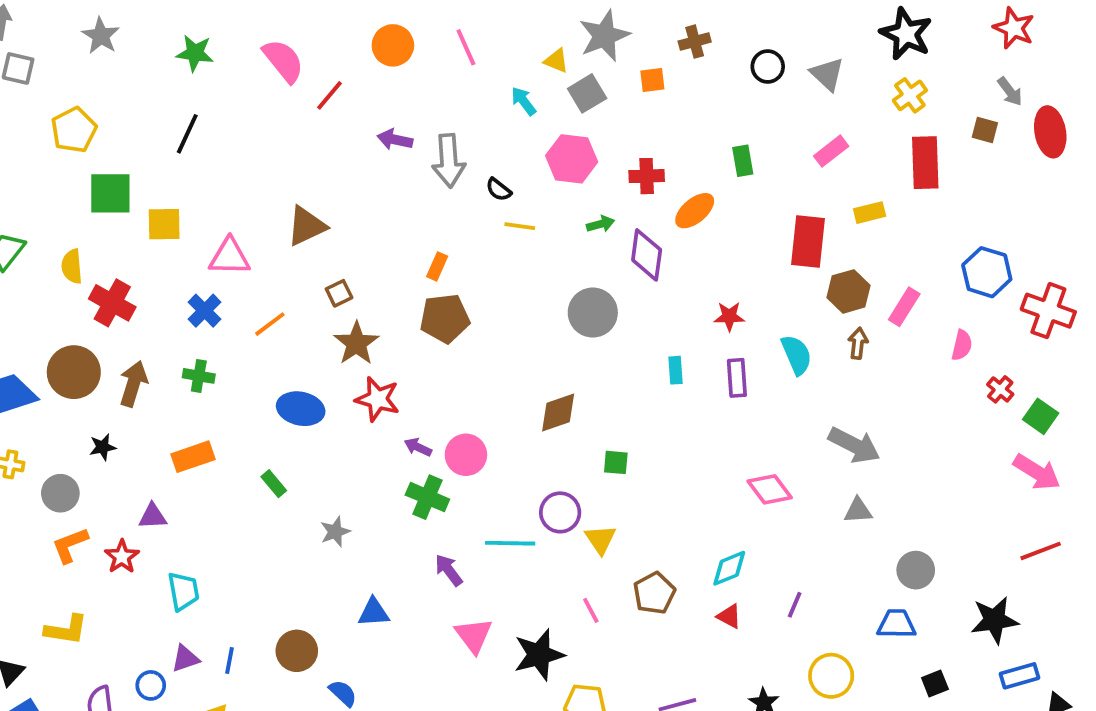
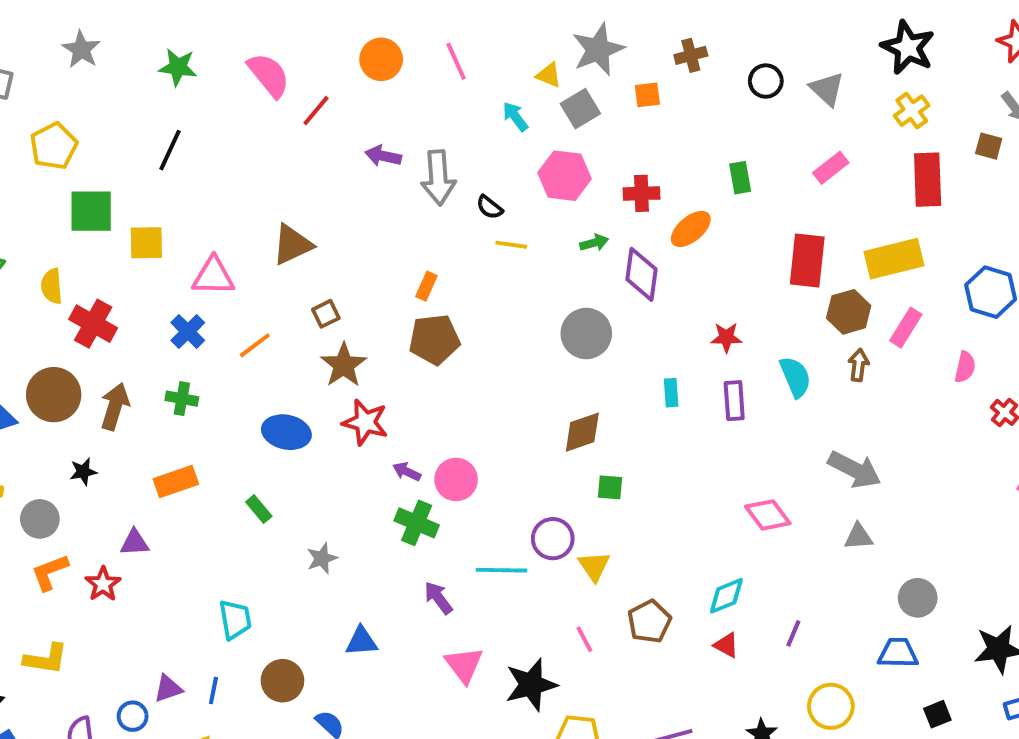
yellow rectangle: (870, 213) -> (894, 259), moved, size x1.8
brown diamond: (558, 412) -> (582, 432), moved
cyan trapezoid: (183, 591) -> (235, 620), moved

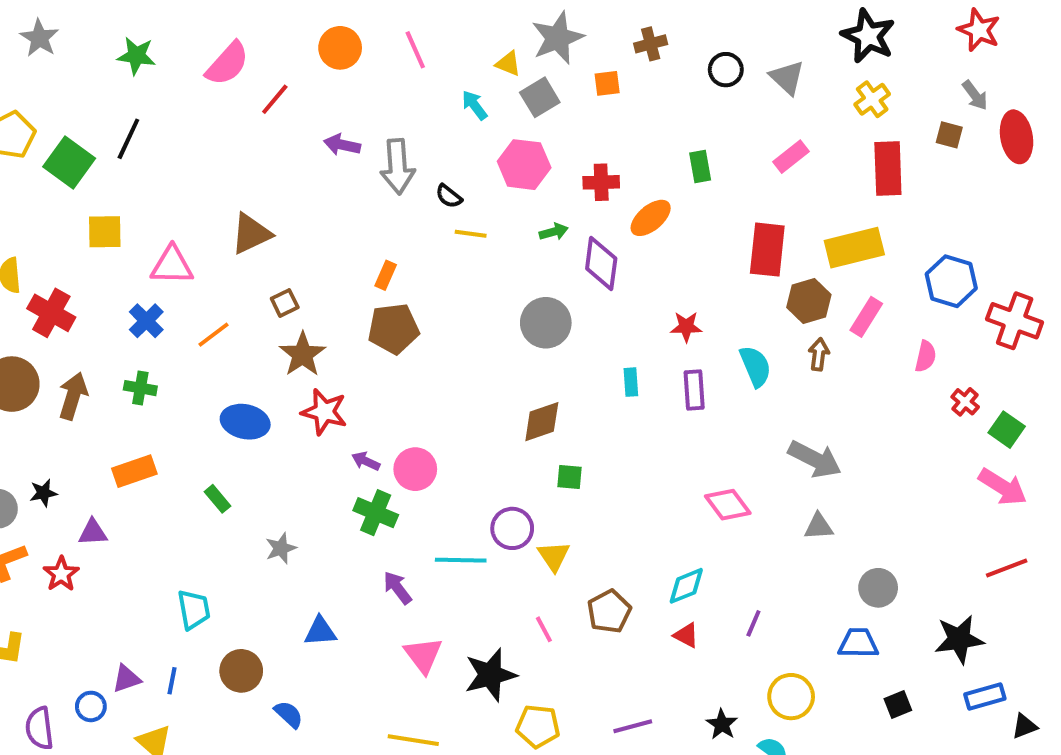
pink semicircle: (269, 75) -> (227, 64), turned 81
green square: (91, 211) -> (69, 163), moved, turned 36
black star: (83, 472) -> (43, 493), moved

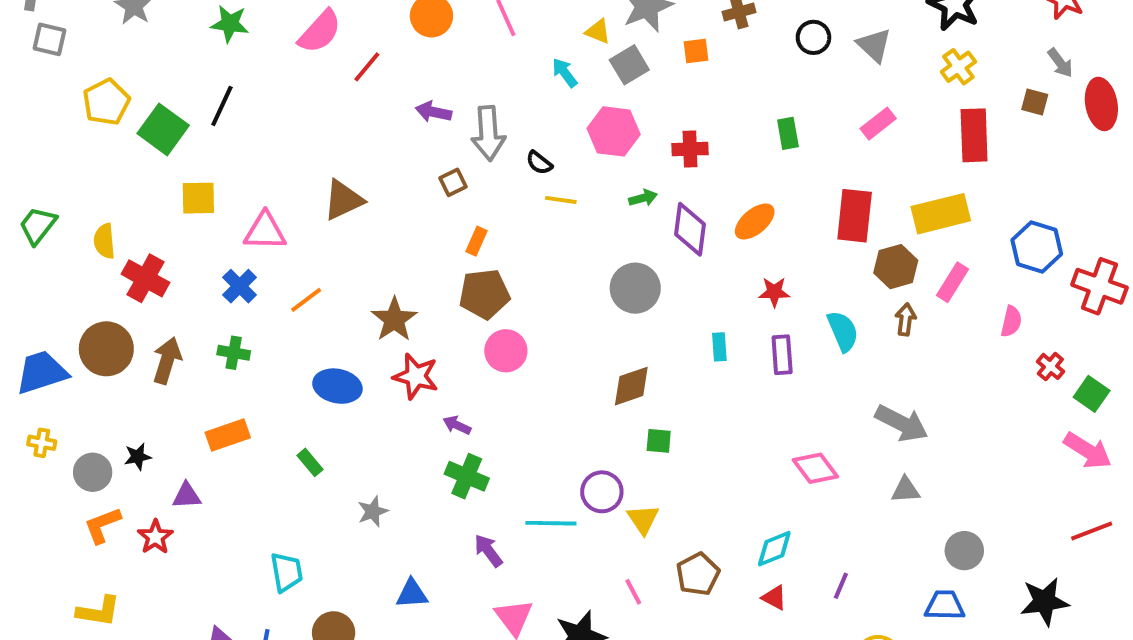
orange ellipse: (651, 218) -> (755, 222), moved
brown square: (285, 303) -> (453, 182), moved
pink circle: (415, 469) -> (506, 351), moved

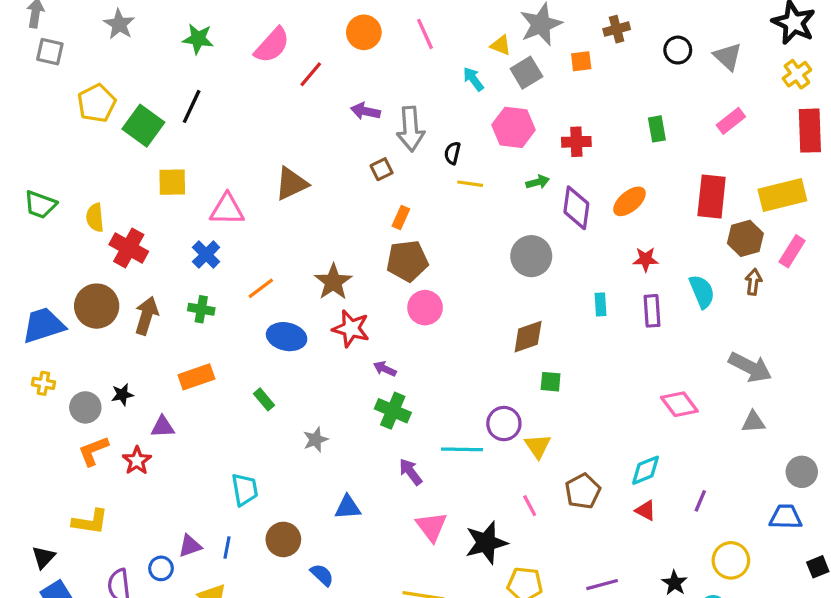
black semicircle: (539, 163) -> (452, 153), turned 65
green trapezoid: (38, 225) -> (40, 205), turned -108
orange line: (306, 300) -> (261, 288), moved

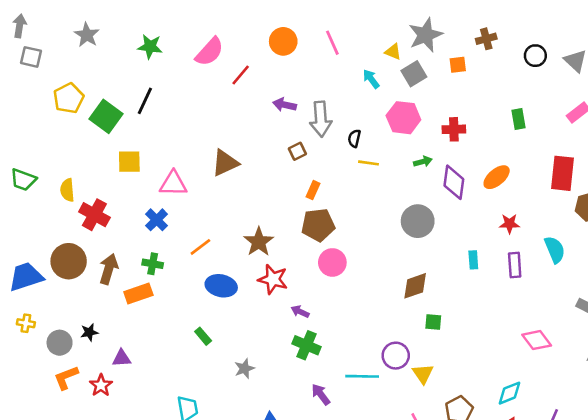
orange rectangle: (196, 377) -> (138, 294), moved

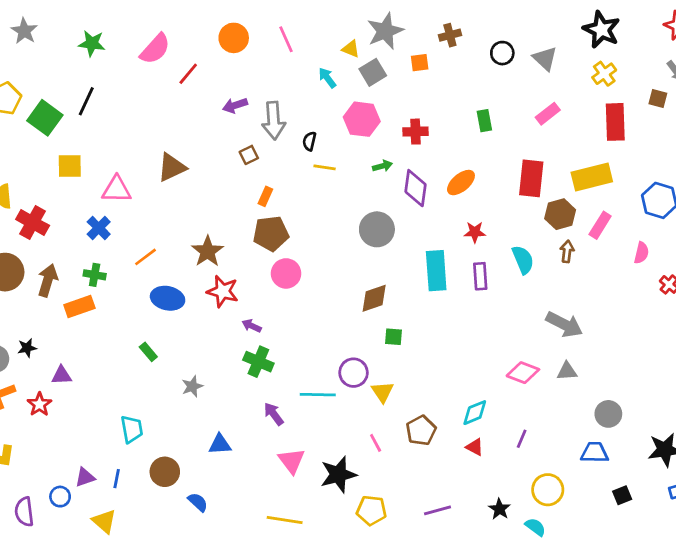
purple arrow: (285, 105) -> (235, 105), turned -30
cyan rectangle: (473, 260) -> (436, 271), size x2.0
pink diamond: (537, 340) -> (523, 373), moved, turned -32

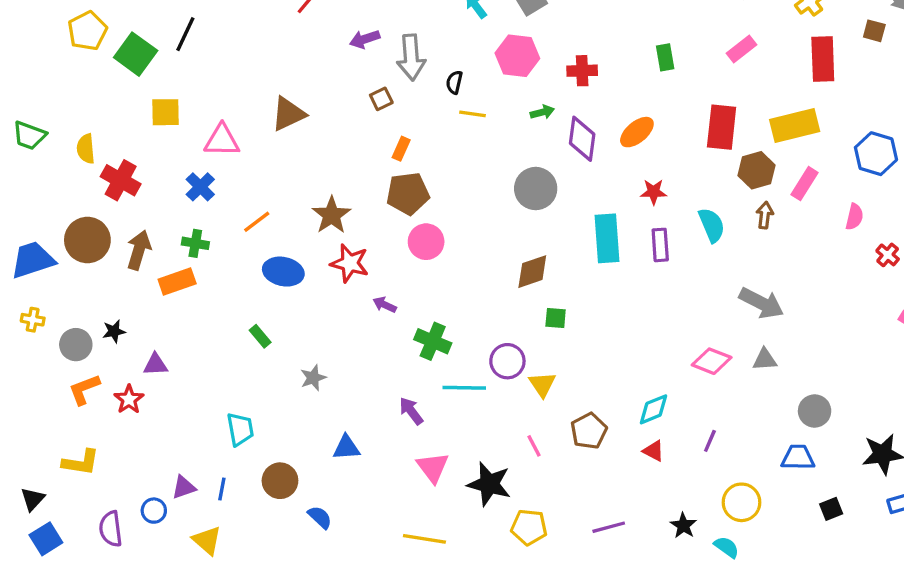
green cross: (258, 362) -> (433, 341), moved
black star: (338, 475) -> (489, 484), turned 30

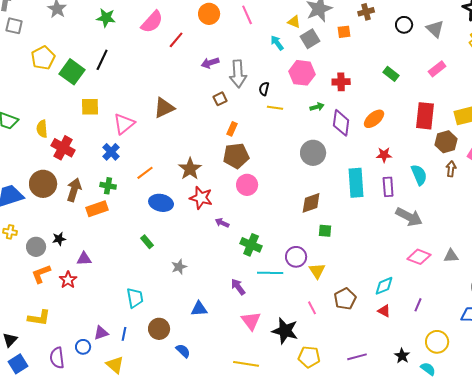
green rectangle: (665, 57) -> (391, 74), turned -42
pink triangle: (222, 140) -> (124, 124), turned -40
gray arrow: (761, 303) -> (409, 217), moved

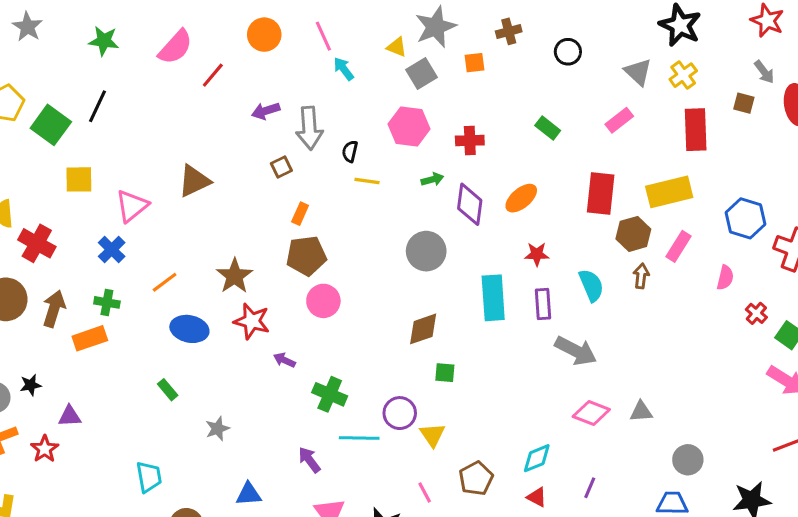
gray triangle: (435, 29) -> (638, 72), moved
cyan arrow: (277, 43) -> (344, 69), moved

